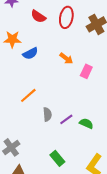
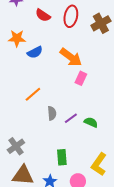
orange arrow: (66, 58) -> (71, 57), size x1.6
pink rectangle: (86, 71) -> (81, 78), moved
green rectangle: (57, 158) -> (62, 157), turned 35

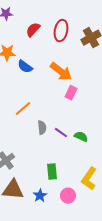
red semicircle: (43, 15) -> (33, 30), turned 98
blue semicircle: (35, 52) -> (25, 67), turned 63
purple line: (71, 118) -> (61, 133), turned 72

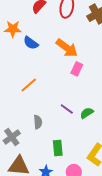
gray semicircle: (42, 128) -> (38, 122), moved
green semicircle: (81, 137) -> (87, 113), turned -56

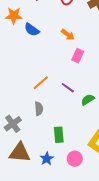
orange arrow: (67, 48) -> (68, 35), size x0.6
orange line: (29, 85) -> (41, 83), moved
purple line: (67, 109) -> (68, 88), moved

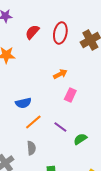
blue semicircle: (32, 30) -> (23, 103), moved, turned -49
orange arrow: (68, 35) -> (60, 74), turned -64

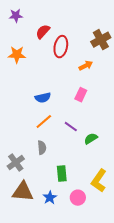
red ellipse: (60, 33) -> (61, 47), moved
orange arrow: (60, 74) -> (86, 66), moved
blue semicircle: (23, 103) -> (43, 98), moved

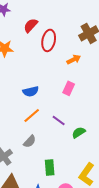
gray semicircle: (42, 148) -> (30, 141), turned 48

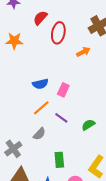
pink rectangle: (69, 88) -> (63, 90), moved
purple line: (59, 120) -> (61, 118), moved

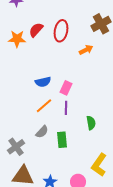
red semicircle: (40, 18) -> (36, 30), moved
purple line: (61, 118) -> (66, 108), moved, turned 56
green semicircle: (88, 125) -> (91, 123), turned 112
green rectangle: (59, 160) -> (62, 140), moved

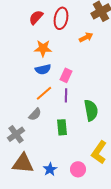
orange star: (17, 39) -> (43, 48), moved
green semicircle: (91, 123) -> (91, 110), size x1.5
gray semicircle: (42, 132) -> (35, 114), moved

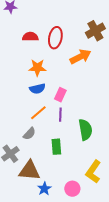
red semicircle: (36, 17) -> (30, 37), turned 49
orange arrow: (86, 37) -> (80, 57), size x1.5
brown triangle: (23, 163) -> (29, 171), moved

